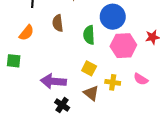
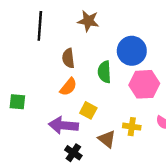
orange semicircle: (27, 33) -> (68, 87), moved
yellow square: (89, 68) -> (88, 110), moved

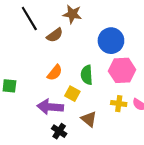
black line: (40, 26) -> (29, 19), turned -35
brown semicircle: (68, 58) -> (55, 35), moved, turned -119
green semicircle: (104, 72) -> (87, 75), moved
yellow cross: (132, 127) -> (119, 104), moved

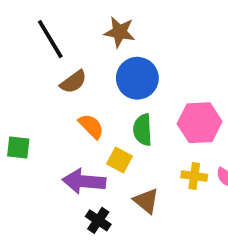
brown semicircle: (55, 35) -> (73, 82), moved
blue circle: (111, 41) -> (137, 78), moved
orange semicircle: (55, 73) -> (91, 126), turned -84

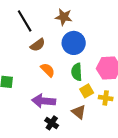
yellow square: (120, 160) -> (87, 91), moved, turned 32

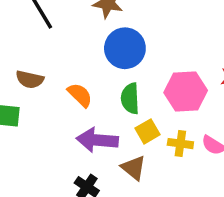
brown semicircle: (38, 45) -> (30, 79), moved, turned 49
purple arrow: (44, 101) -> (97, 140), moved

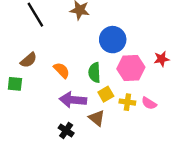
blue circle: (125, 48) -> (113, 40), moved
brown semicircle: (30, 79) -> (29, 60), turned -54

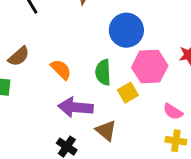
yellow square: (106, 94) -> (128, 93), moved
yellow cross: (127, 102) -> (176, 141), moved

